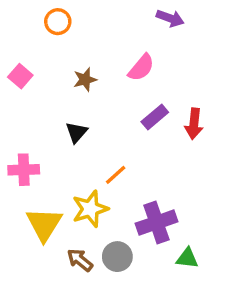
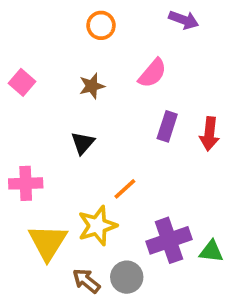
orange circle: (58, 22) -> (101, 25), moved
purple rectangle: (155, 117) -> (167, 126), turned -32
green triangle: (187, 258) -> (211, 251), moved

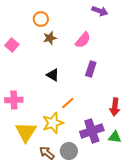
orange circle: (101, 25) -> (41, 19), moved
brown star: (92, 86) -> (50, 38), moved
red arrow: (209, 134) -> (115, 107), moved
black triangle: (83, 143) -> (53, 75), moved, turned -40

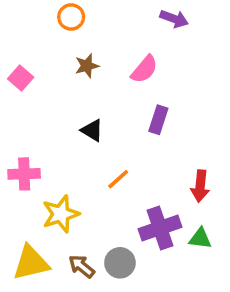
orange circle: (41, 19) -> (71, 17), moved
yellow star: (53, 123) -> (61, 214), moved
yellow triangle: (26, 132) -> (31, 263), moved, turned 45

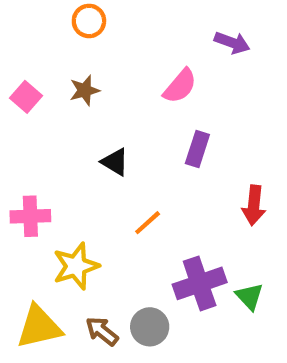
purple arrow: (174, 19) -> (232, 43), moved
brown star: (87, 66) -> (85, 90), moved
red arrow: (200, 186) -> (254, 205), moved
green triangle: (200, 238) -> (249, 296), turned 40

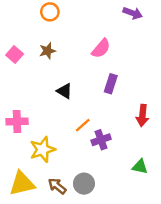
purple arrow: (232, 43) -> (133, 13), moved
purple cross: (200, 283) -> (101, 140), moved, size x0.7
green triangle: (249, 296) -> (140, 167), turned -35

